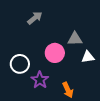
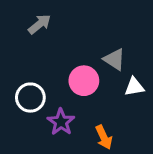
gray arrow: (35, 18) -> (40, 24), moved
gray triangle: (75, 39) -> (114, 59), turned 35

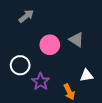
pink circle: (84, 81) -> (50, 45), moved
white triangle: (134, 87) -> (87, 75), moved

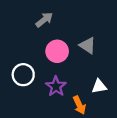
gray arrow: (26, 16) -> (44, 20), moved
purple star: (41, 82) -> (56, 86), moved

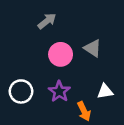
white circle: (23, 75) -> (21, 91), moved

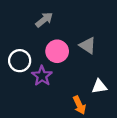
white circle: (21, 91) -> (20, 61), moved
purple star: (59, 91) -> (42, 76), moved

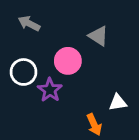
gray arrow: (44, 20) -> (29, 23), moved, turned -114
gray triangle: (88, 45) -> (98, 36), moved

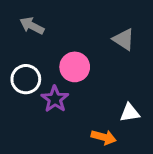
gray triangle: (98, 36) -> (124, 39), moved
orange arrow: (94, 125) -> (104, 137), turned -50

